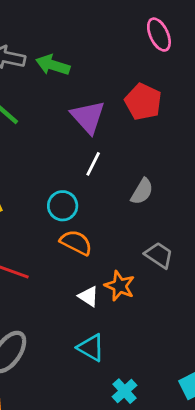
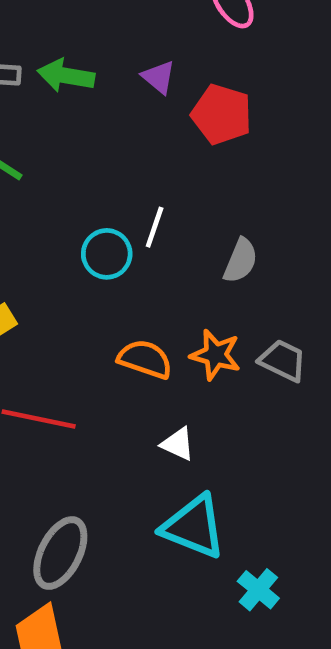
purple triangle: (88, 117) -> (159, 77), moved, size x0.6
cyan circle: (63, 206) -> (107, 254), moved
orange star: (120, 286) -> (216, 355), moved
cyan triangle: (91, 348) -> (194, 527), size x1.4

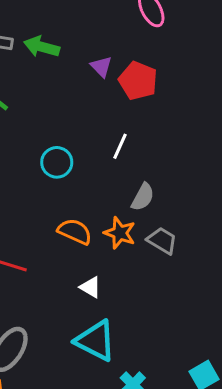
purple triangle: (159, 77) -> (101, 67), moved
white line: (155, 227) -> (120, 146), moved
gray semicircle: (241, 261) -> (143, 197), moved

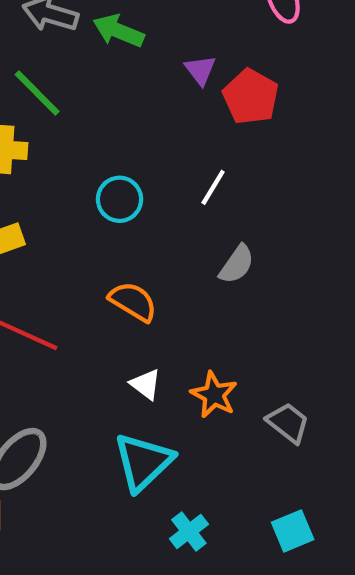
orange star: (120, 233) -> (214, 395), moved
gray trapezoid: (162, 241) -> (288, 423), moved
cyan triangle: (96, 341) -> (143, 462), turned 42

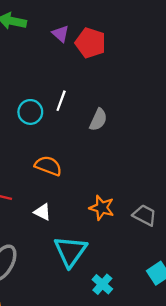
white line: (213, 187) -> (61, 101), moved
gray semicircle: (237, 264) -> (98, 120), moved
white triangle: (146, 384) -> (42, 212), moved

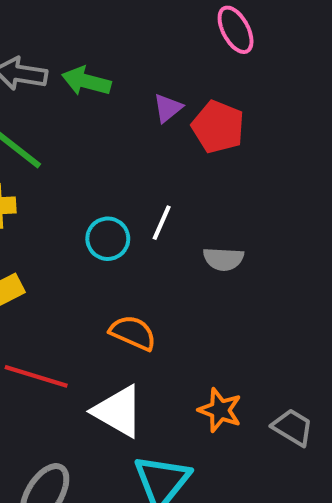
purple triangle: (61, 34) -> (168, 108), turned 36
gray semicircle: (98, 120) -> (223, 259), turned 65
white triangle: (42, 212) -> (118, 411), size x1.8

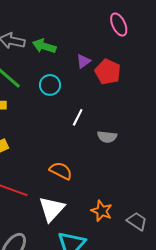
cyan circle: (108, 239) -> (50, 85), moved
white triangle: (118, 411) -> (52, 209), turned 40

